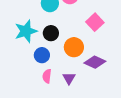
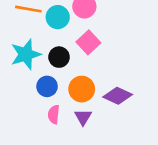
pink square: (95, 22) -> (88, 42), moved
orange circle: (74, 47) -> (82, 89), moved

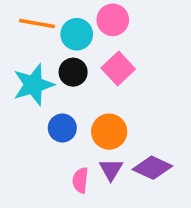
black circle: (59, 57) -> (73, 72), moved
purple diamond: (118, 96) -> (152, 168), moved
pink semicircle: (54, 114) -> (80, 180), moved

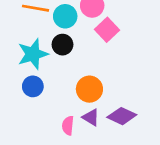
pink square: (118, 69) -> (107, 30), moved
blue circle: (62, 128) -> (33, 86), moved
purple triangle: (111, 169) -> (91, 117), turned -30

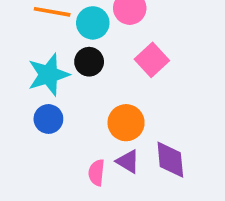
pink square: (107, 30) -> (152, 60), moved
purple diamond: (122, 116) -> (170, 160), turned 60

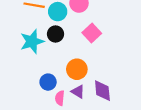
blue circle: (48, 119) -> (48, 82), moved

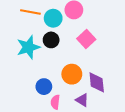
purple diamond: (102, 91) -> (97, 82), moved
purple triangle: (78, 92) -> (82, 100), moved

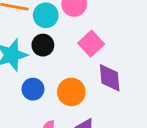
purple diamond: (97, 82) -> (110, 78), moved
blue circle: (44, 87) -> (33, 89), moved

